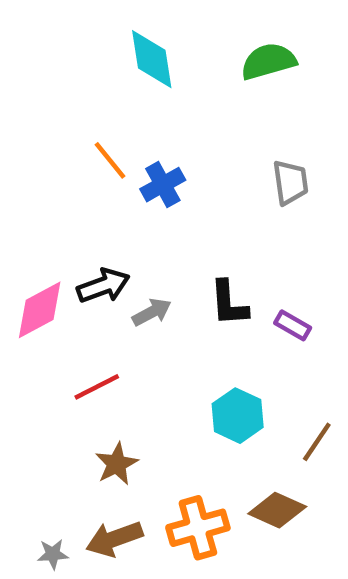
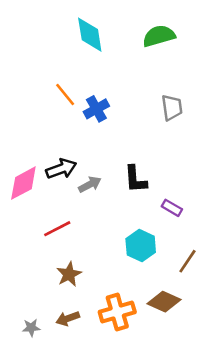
purple rectangle: (293, 325) -> (172, 208), moved
brown arrow: (114, 539) -> (68, 319), size x0.7

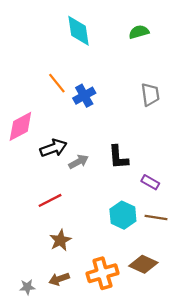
green semicircle: (159, 36) -> (139, 32), size x0.7
pink diamond: (23, 183) -> (20, 126), moved
brown line: (188, 261) -> (156, 218), moved, turned 65

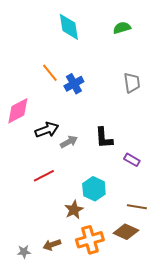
cyan hexagon: (123, 215) -> (94, 189), moved
brown line: (156, 218) -> (137, 207), moved
brown star: (60, 240) -> (74, 210), moved

